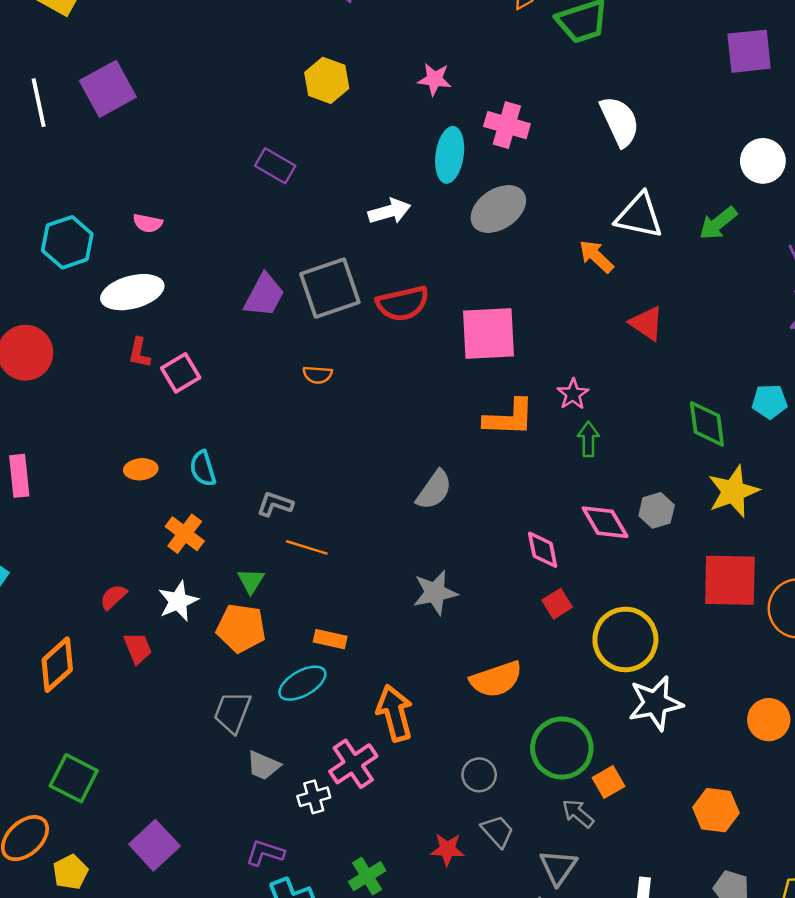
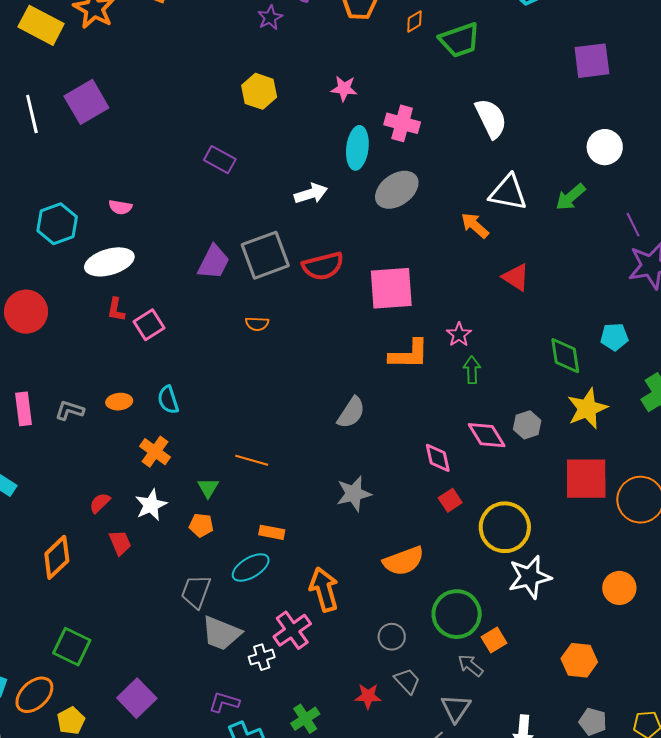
gray L-shape: (275, 504) -> (70, 410), moved
orange pentagon: (241, 628) -> (201, 525), size x0.6
gray trapezoid: (263, 766) -> (221, 633), size x1.5

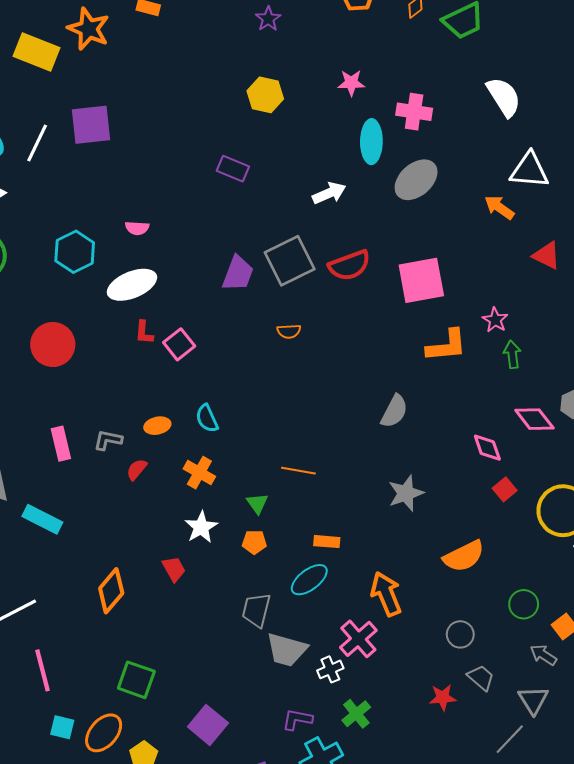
purple square: (86, 102) -> (91, 125), turned 30
white line: (32, 114) -> (37, 143), turned 45
red semicircle: (100, 503) -> (137, 469), moved
green circle: (457, 614) -> (524, 604), size x0.6
green cross: (305, 719) -> (356, 714), moved

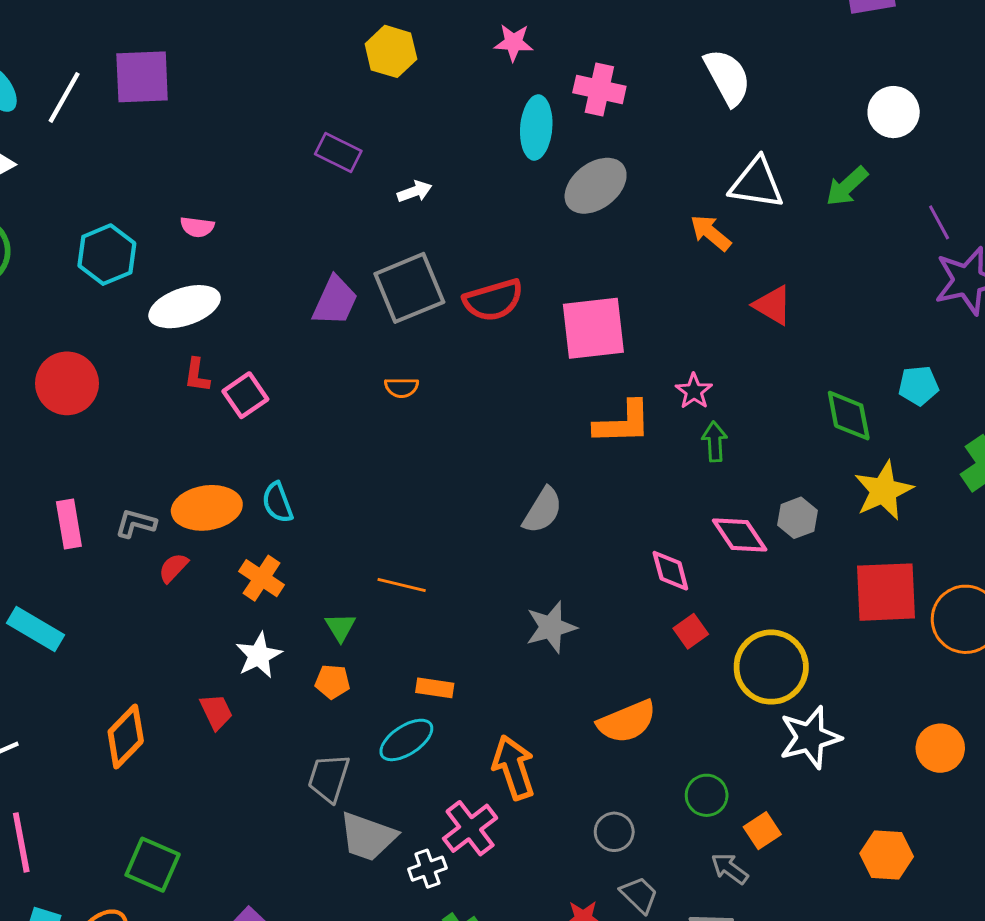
white arrow: (329, 193) -> (415, 192), moved, size x0.7
orange ellipse: (157, 426) -> (207, 508), size x1.8

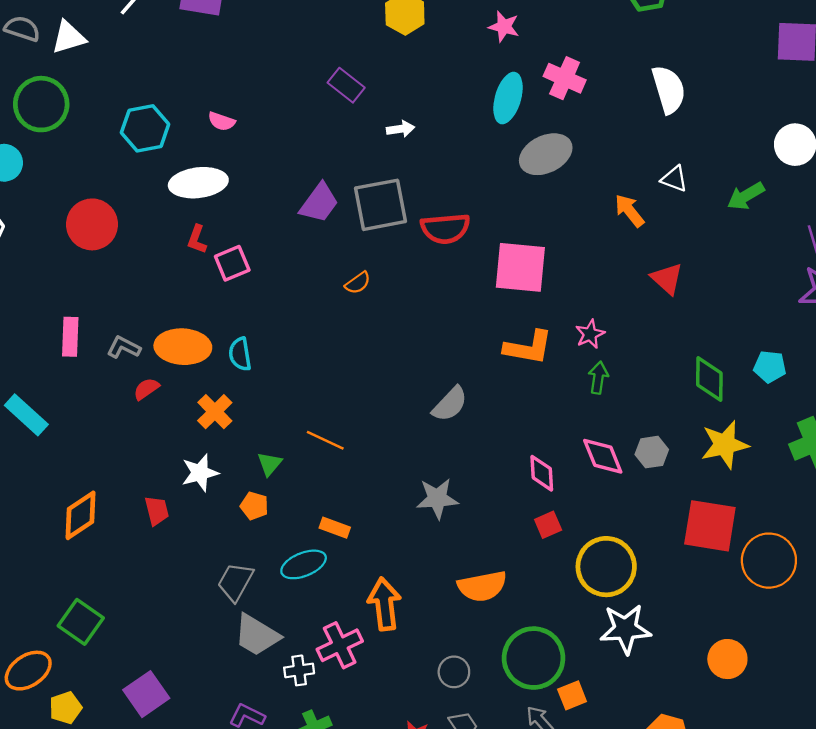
white triangle: (757, 183) -> (674, 179), size x0.6
orange semicircle: (401, 387) -> (358, 283), turned -48
green circle: (707, 795) -> (534, 658), size x1.8

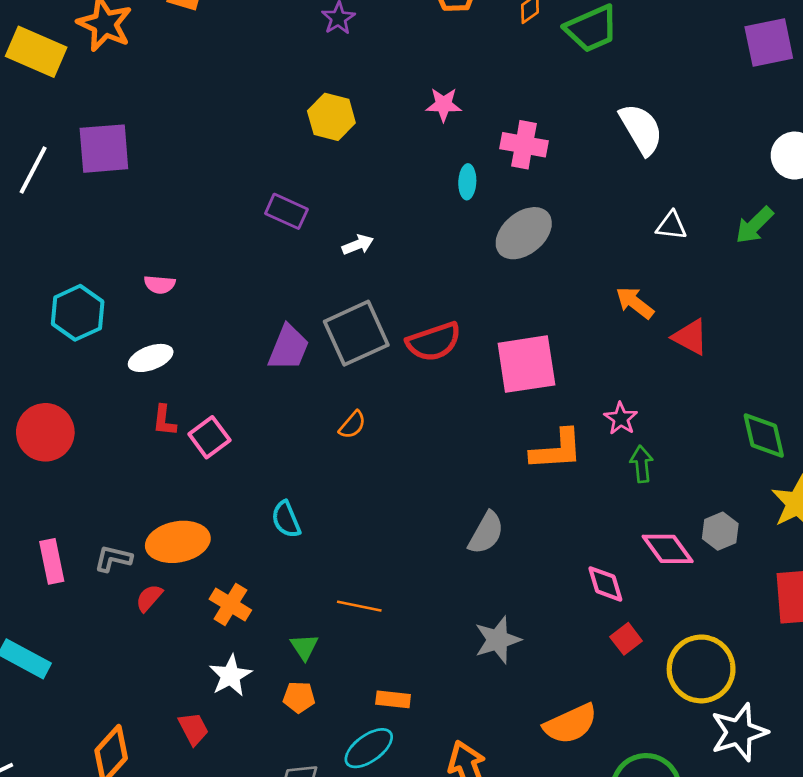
cyan ellipse: (508, 98) -> (467, 182), size x0.6
white ellipse: (198, 183) -> (151, 358), size x0.7
orange arrow: (629, 211) -> (635, 303), moved
cyan semicircle: (240, 354) -> (286, 519), moved

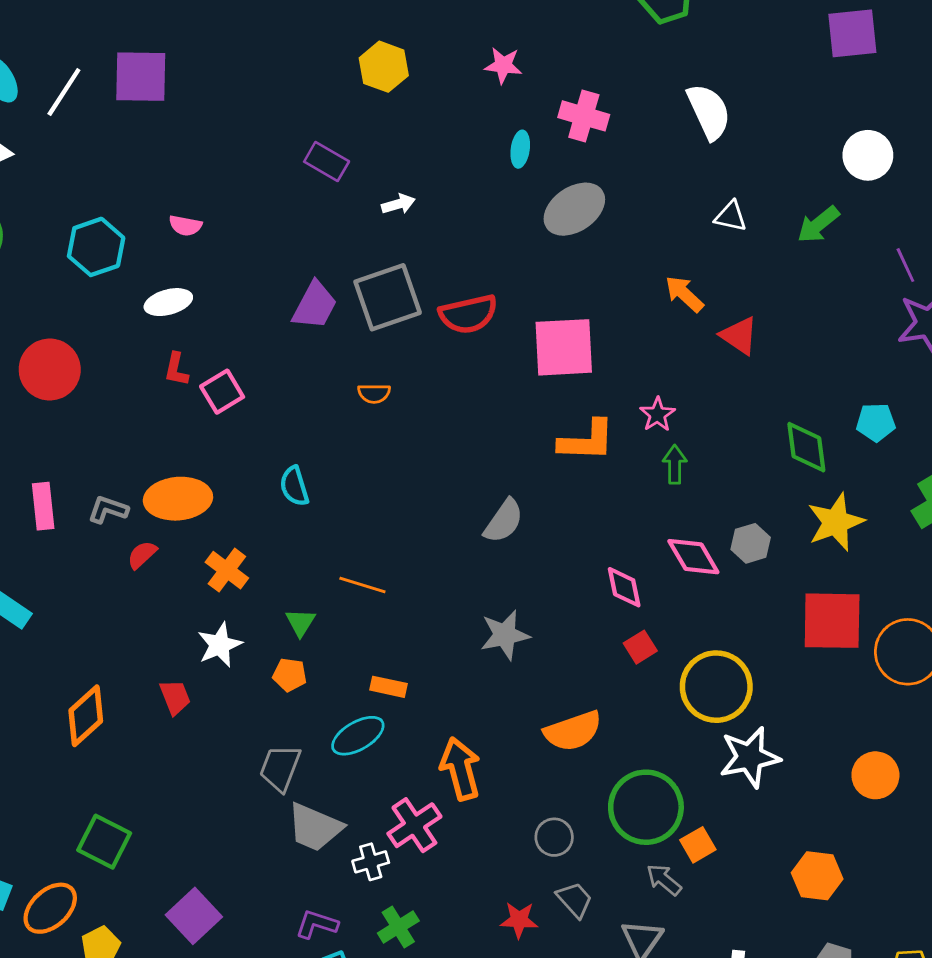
orange semicircle: (352, 425) -> (374, 393), turned 44

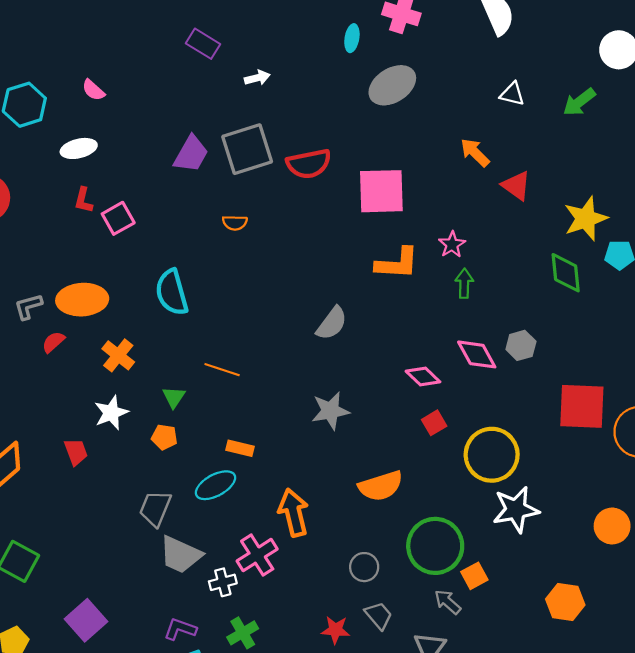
pink semicircle: (185, 226) -> (93, 90), turned 30
cyan semicircle: (294, 486) -> (172, 292), size x1.5
gray L-shape: (108, 510) -> (28, 307), turned -36
yellow star: (836, 522) -> (586, 219), moved
pink diamond: (624, 587) -> (423, 377), turned -36

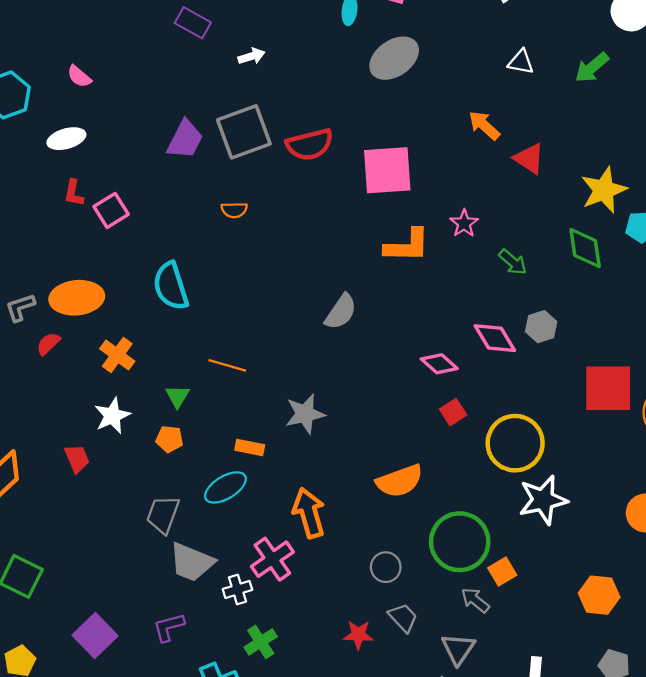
green arrow: (464, 283) -> (513, 262), moved, turned 132
gray star: (330, 411) -> (305, 414), moved
purple L-shape: (180, 629) -> (169, 627), moved, turned -32

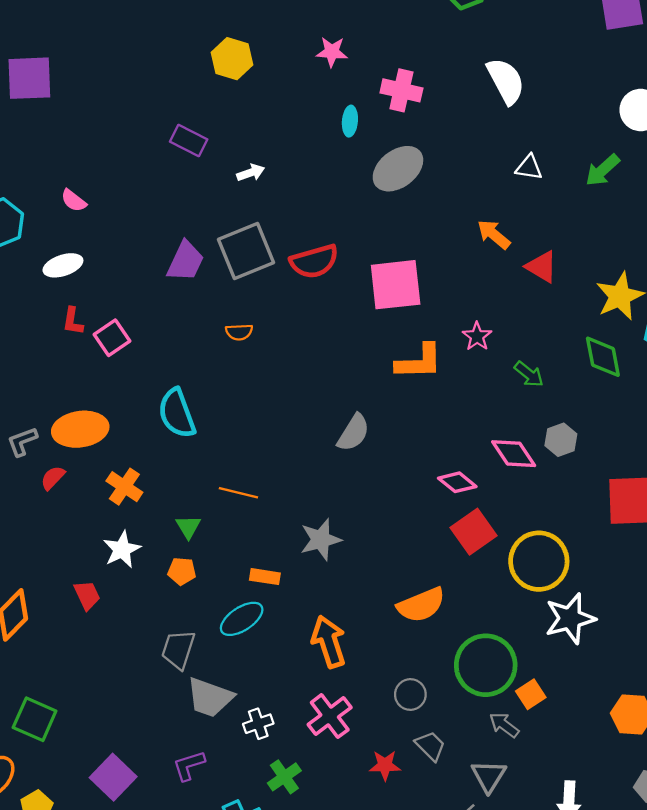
red square: (453, 412) -> (474, 532), size x1.6
pink cross: (272, 559) -> (330, 716), moved

